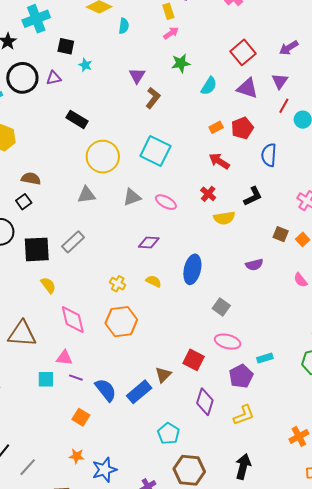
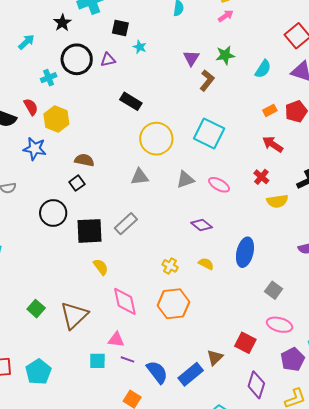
green star: (181, 63) -> (225, 55), moved
purple diamond: (149, 243) -> (202, 225), turned 35
brown triangle: (22, 334) -> (74, 315), turned -48

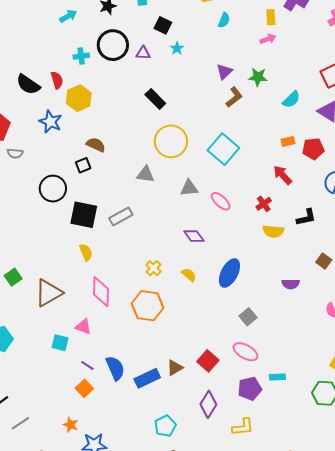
purple line: (128, 359) -> (87, 365), moved

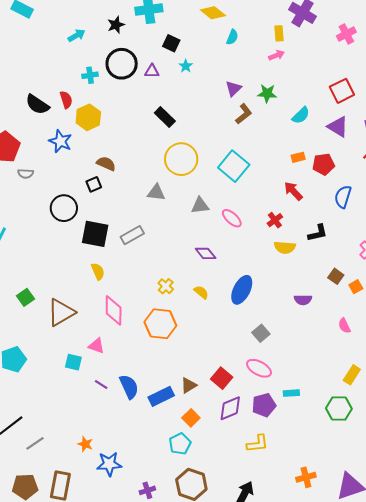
orange square: (84, 388) -> (191, 418), moved
purple diamond: (208, 404) -> (230, 408), moved, turned 36

